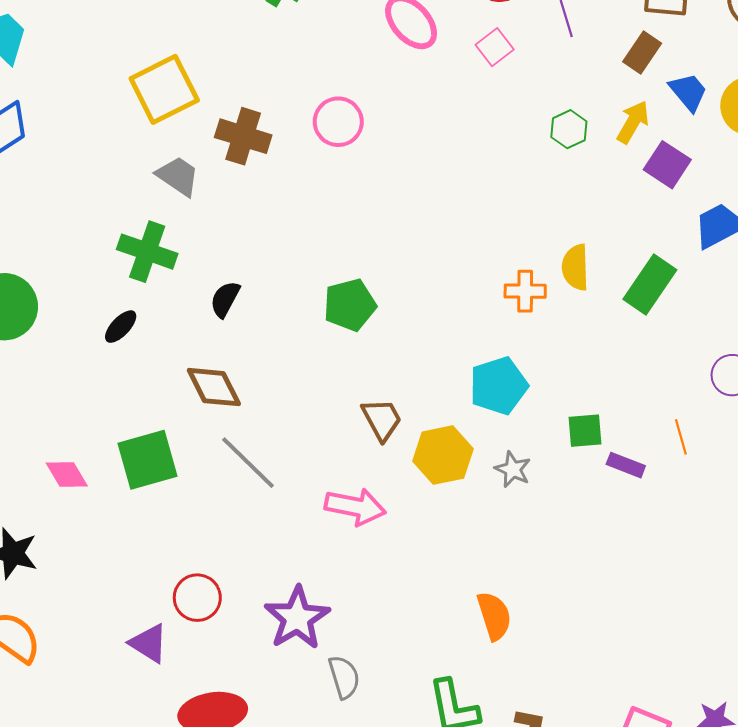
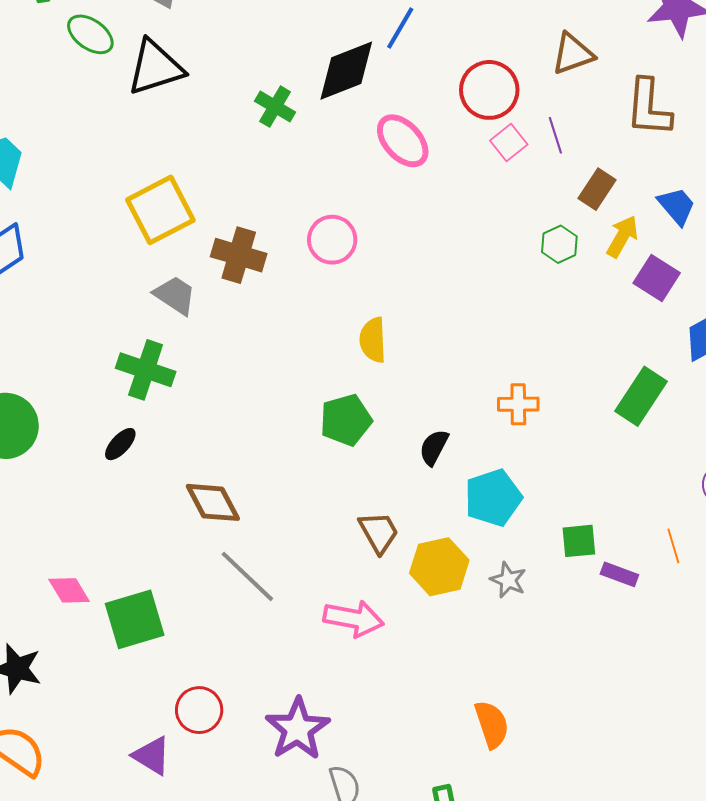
pink square: (495, 47) -> (509, 142), moved
brown rectangle: (642, 52) -> (597, 189), moved
yellow semicircle: (575, 267) -> (373, 340), moved
black semicircle: (225, 299) -> (434, 447), moved
green square: (147, 460) -> (135, 619), moved

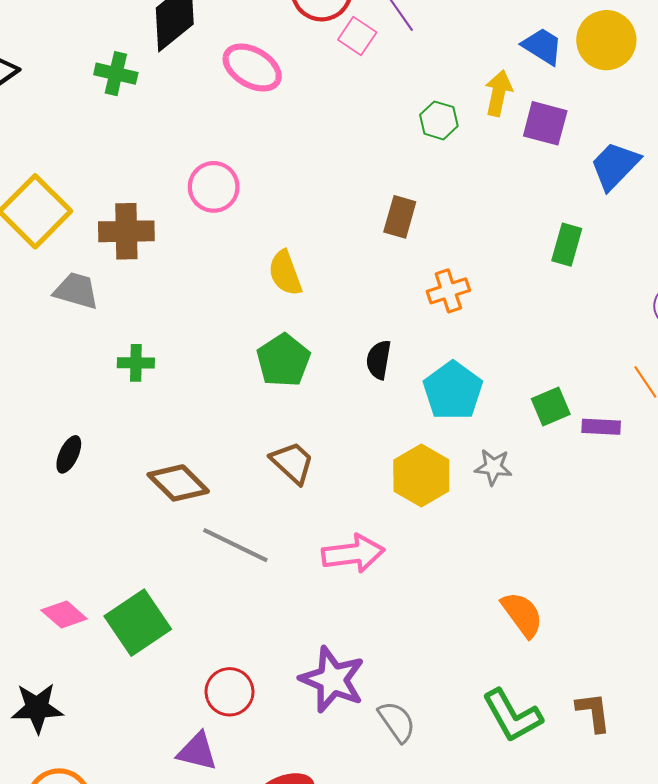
brown rectangle: (597, 189) -> (400, 217), moved
green cross: (146, 370) -> (136, 363), moved, size x0.6
green rectangle: (641, 396) -> (567, 245), size x0.7
brown trapezoid: (379, 532) -> (292, 463), moved

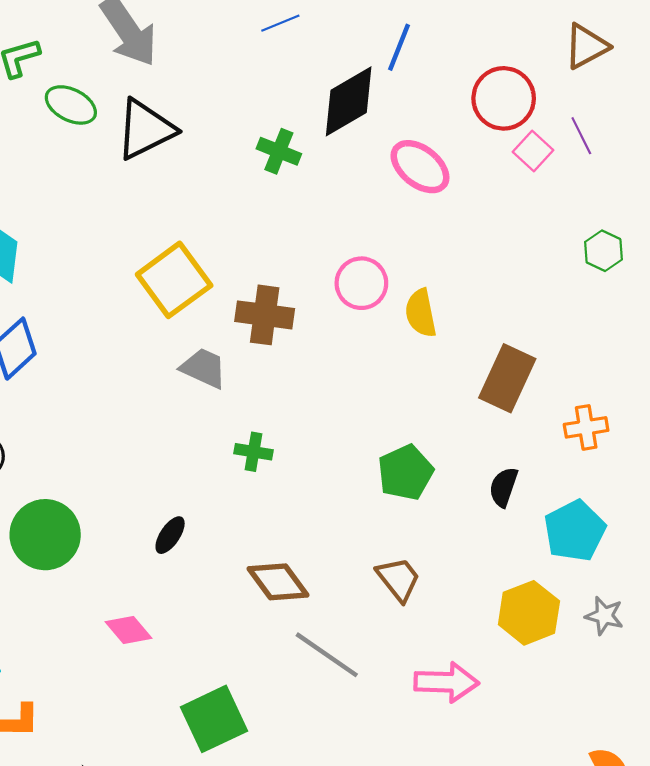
brown rectangle: (400, 217) -> (507, 378), moved, size x1.5
yellow semicircle: (285, 273) -> (421, 313), moved
pink diamond: (64, 614) -> (129, 630), moved

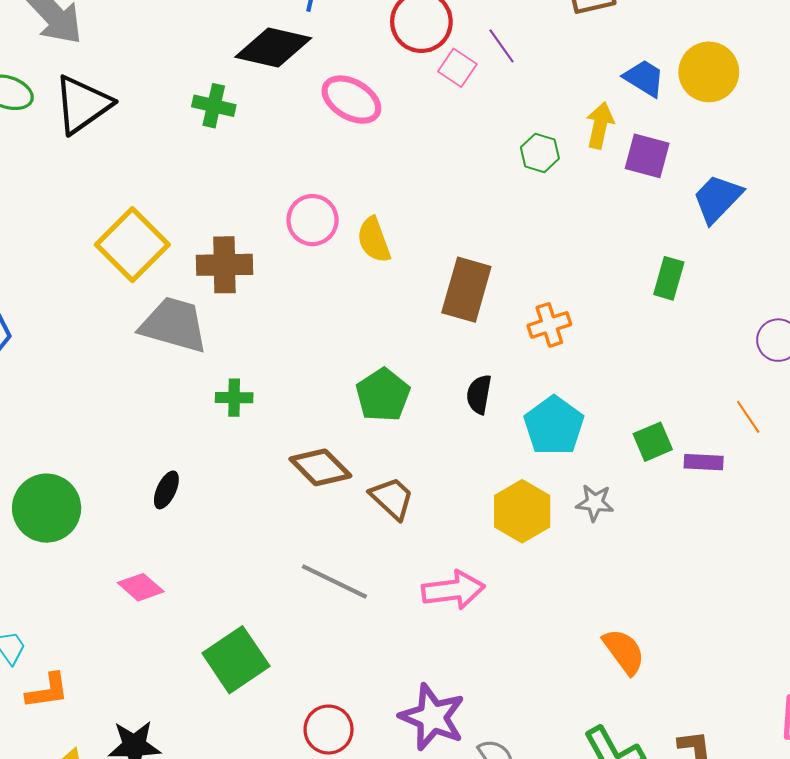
black diamond: (349, 101) -> (273, 48), turned 52
gray trapezoid: (204, 368) -> (174, 325), size x1.5
brown diamond: (278, 582) -> (320, 467), moved

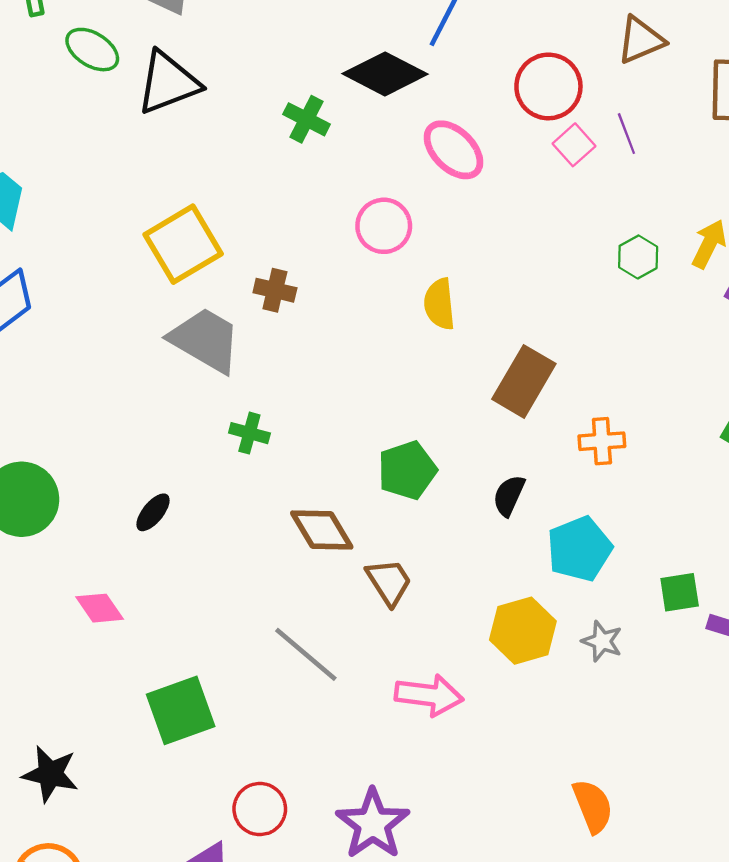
pink circle: (313, 220) -> (384, 226), moved
brown cross: (224, 265) -> (275, 290), size x0.7

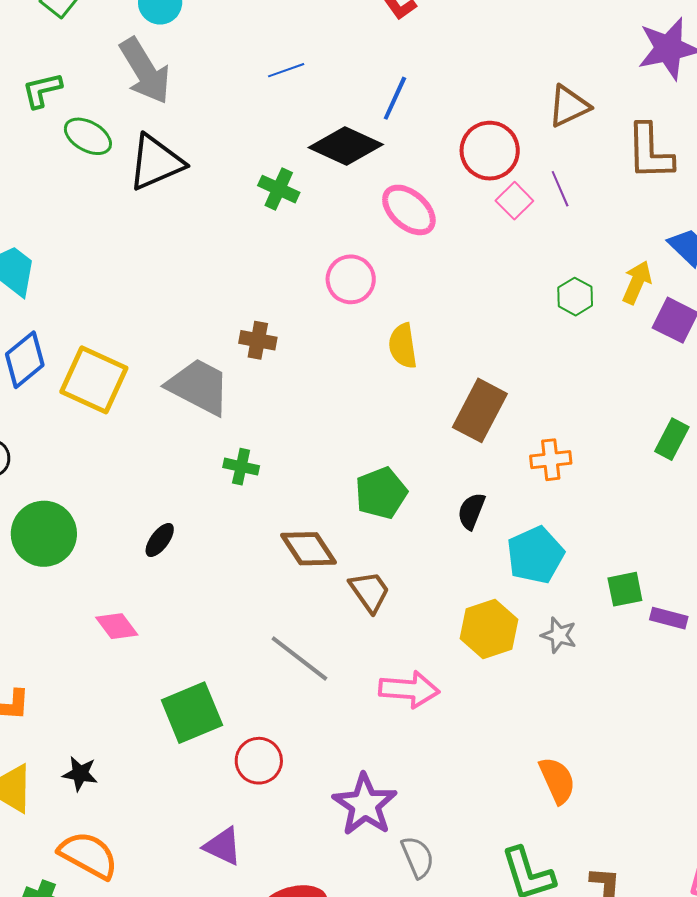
yellow square: (183, 244) -> (94, 380), moved, turned -32
black star: (50, 774) -> (80, 774), size x0.7
red circle: (260, 809) -> (259, 761), moved

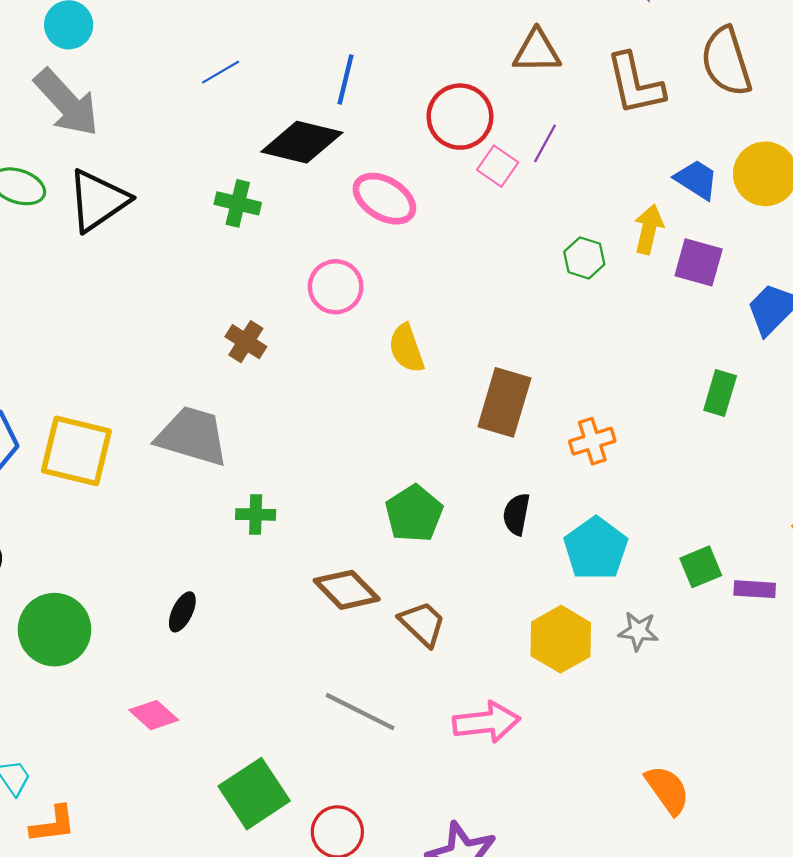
brown triangle: (569, 106) -> (537, 51), turned 36
purple line: (560, 189) -> (545, 143), turned 63
brown cross: (258, 340) -> (246, 342), moved, turned 33

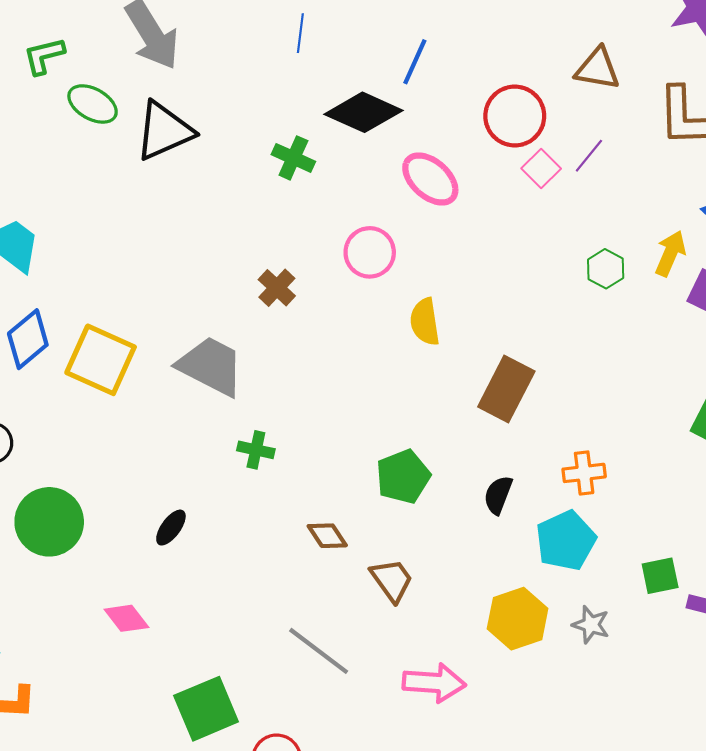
blue line: (221, 72) -> (300, 33), turned -63
orange cross: (592, 441) -> (584, 473), moved
brown diamond: (347, 590) -> (327, 536), size x0.7

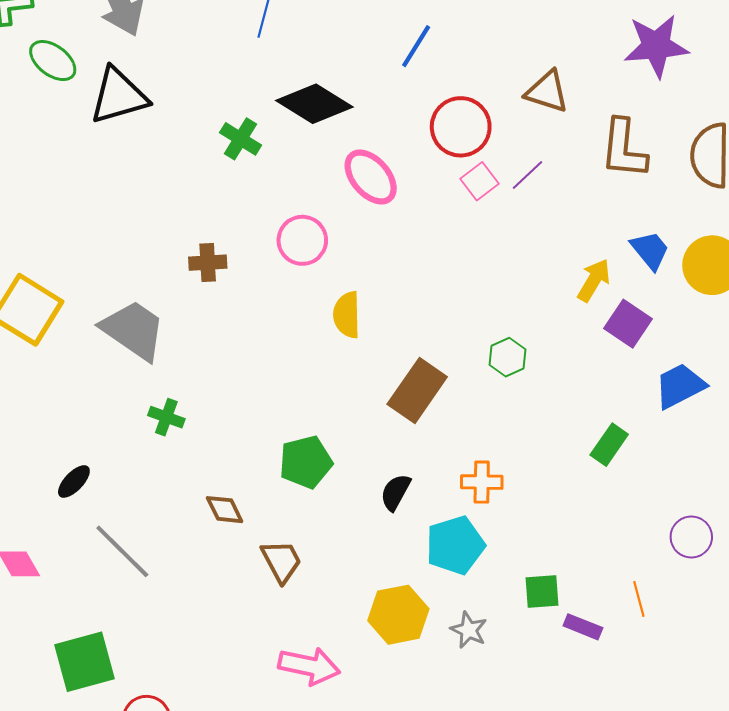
blue line: (415, 62) -> (416, 46), moved
green hexagon: (606, 269) -> (507, 357), moved
brown cross: (277, 288) -> (208, 263), turned 36
gray line: (319, 651) -> (122, 551), moved

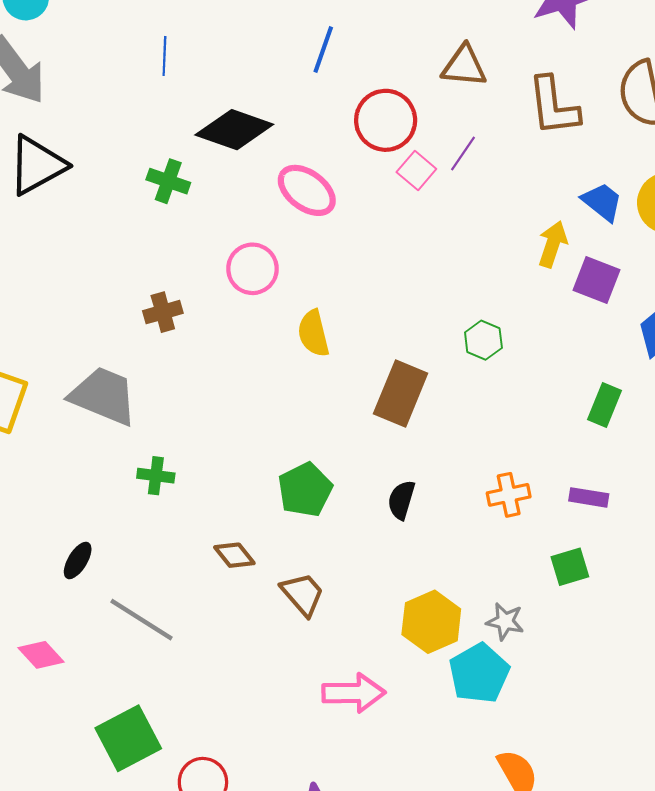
orange cross: (482, 482) -> (509, 495), moved
cyan pentagon: (455, 545) -> (479, 673), moved
purple rectangle: (583, 627) -> (589, 497), moved

